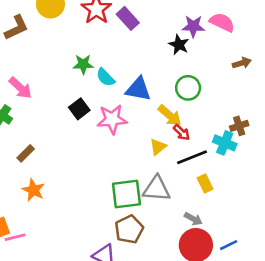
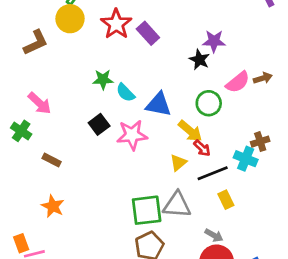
pink semicircle: (222, 22) -> (238, 82), moved, turned 115
brown rectangle: (26, 153) -> (52, 160), moved, turned 72

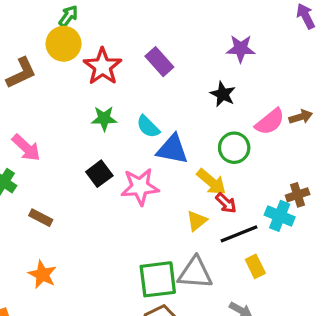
red star: (116, 24) -> (103, 66), moved
purple star: (214, 41) -> (241, 49), moved
cyan semicircle: (125, 93) -> (148, 127), moved

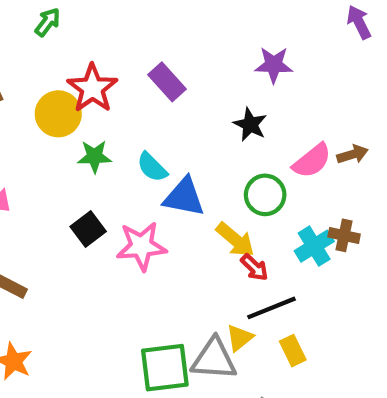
yellow circle: (64, 44) -> (58, 114), moved
brown cross: (298, 195) -> (344, 235), moved, turned 30
cyan cross: (280, 216) -> (314, 246), moved, turned 36
yellow triangle: (197, 221) -> (240, 338), moved

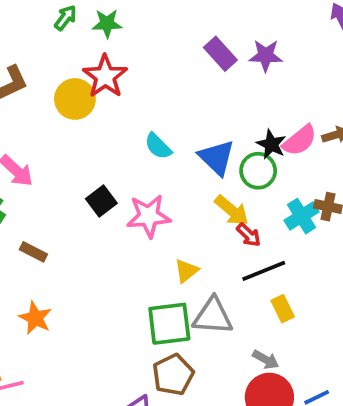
purple rectangle: (167, 82) -> (220, 54), moved
black star: (250, 125) -> (271, 144), moved
green star: (95, 156) -> (107, 23), moved
blue triangle: (184, 197) -> (217, 158), moved, turned 33
yellow triangle: (240, 338) -> (186, 271), moved

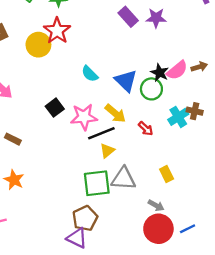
yellow arrow: (232, 210) -> (115, 113), moved
black line: (264, 271) -> (101, 133), moved
brown pentagon: (173, 375) -> (85, 218), moved

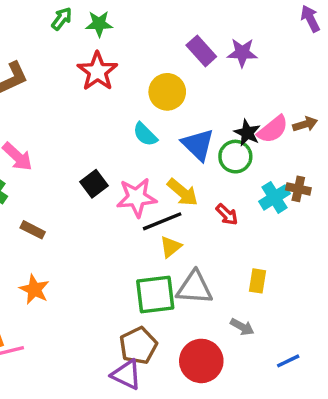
yellow circle: (38, 45) -> (167, 92), moved
yellow rectangle: (167, 174) -> (257, 281), turned 35
red circle: (158, 229) -> (201, 361), moved

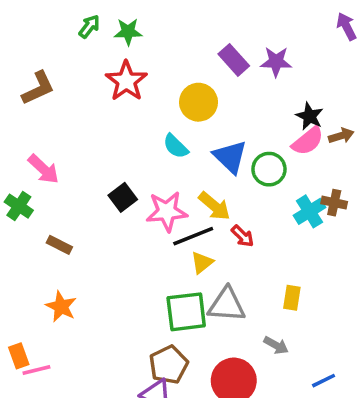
black star: (247, 133) -> (309, 116), moved
red arrow: (227, 214) -> (243, 236), moved

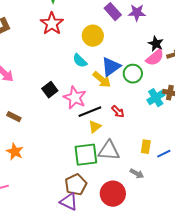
blue triangle: (230, 157) -> (111, 67), turned 40
yellow arrow: (214, 206) -> (102, 80), moved
pink star: (167, 211) -> (75, 98), turned 30
blue line: (324, 381) -> (164, 154), moved

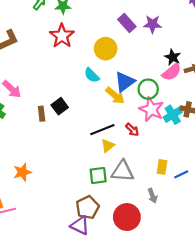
pink star: (75, 98) -> (151, 109), moved
brown rectangle: (14, 117) -> (42, 114), moved, turned 56
orange star: (15, 152) -> (22, 172), turned 30
green square: (86, 155) -> (98, 175), size x0.7
gray arrow: (137, 174) -> (152, 196), turned 40

